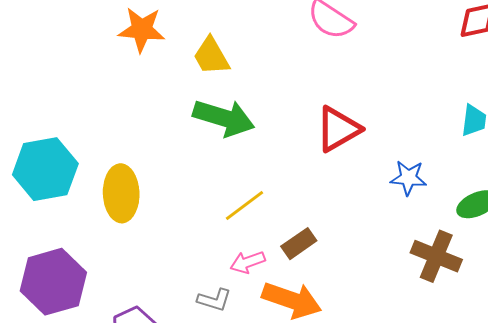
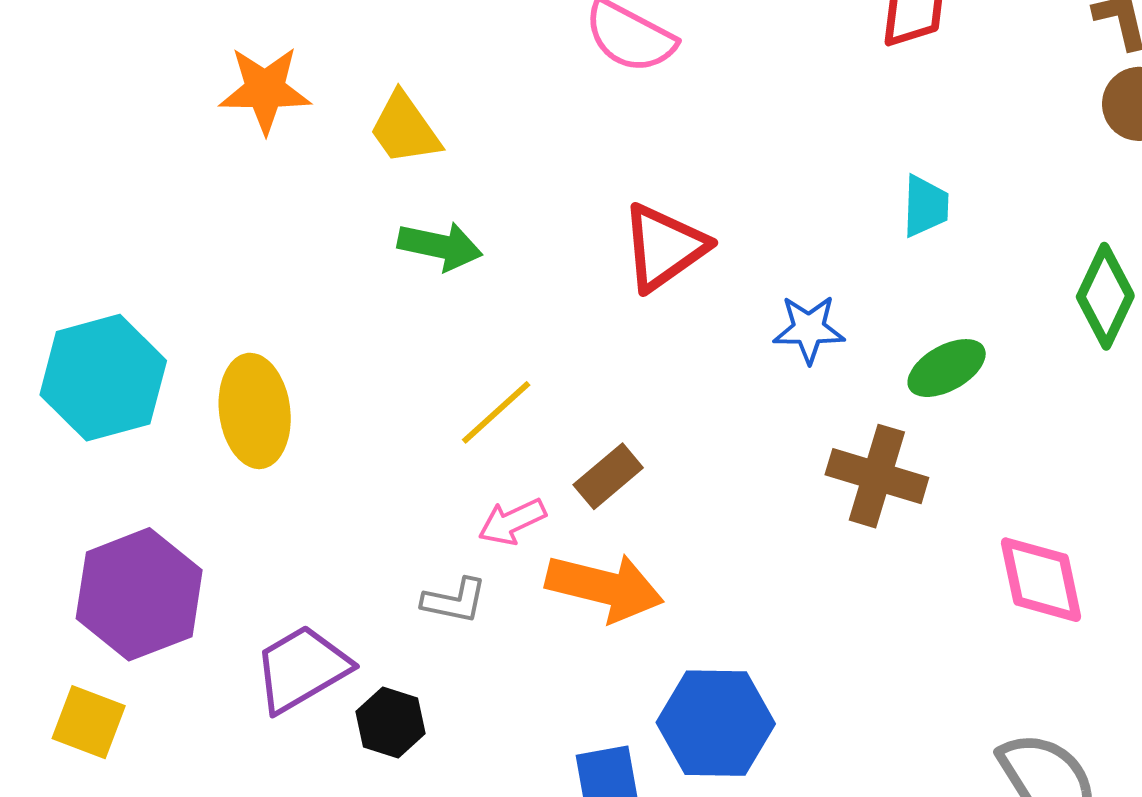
green arrow: (224, 118) -> (440, 246), size x0.7

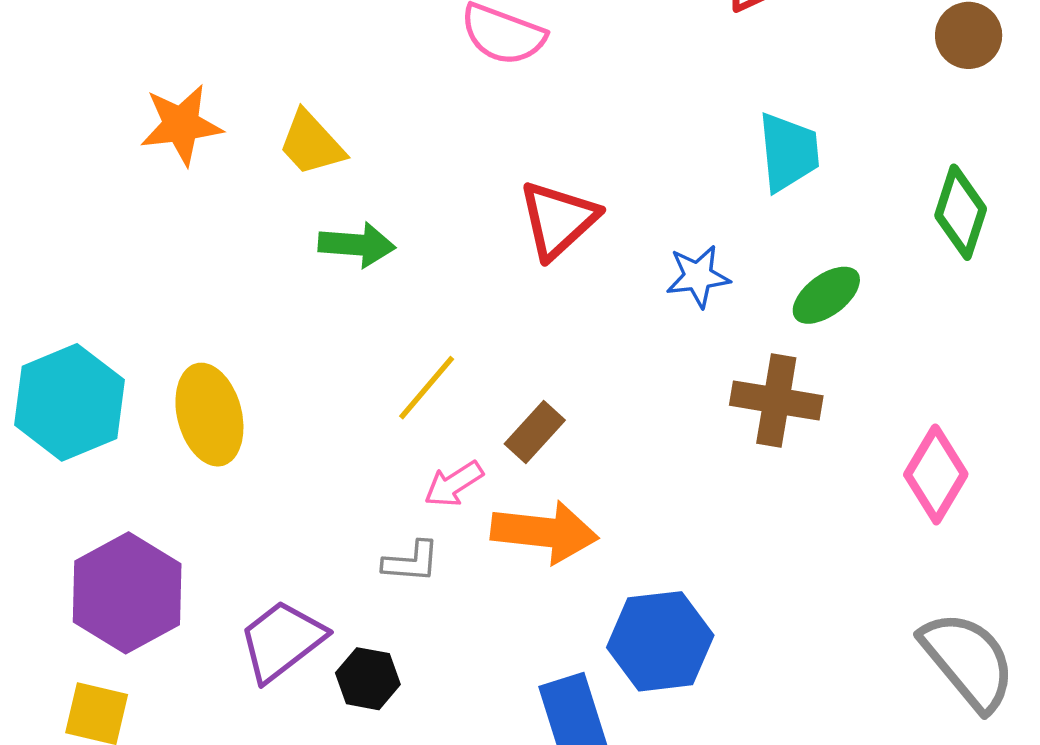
cyan trapezoid: (925, 206) -> (788, 152), size x1.4
pink diamond: (1041, 580) -> (936, 474), turned 50

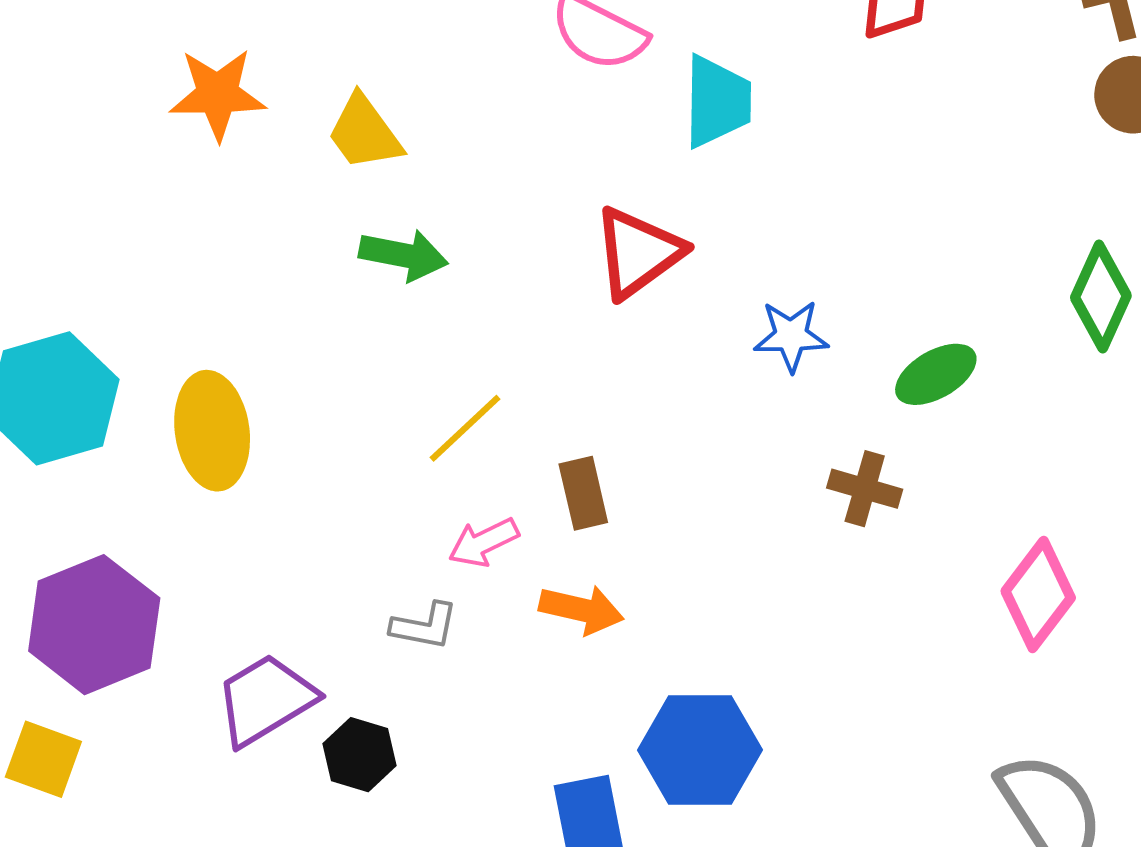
cyan trapezoid: (788, 152) -> (717, 102), moved
brown cross: (776, 400) -> (865, 489), size x0.7
brown rectangle: (535, 432) -> (583, 493), turned -62
orange arrow: (545, 532) -> (581, 609), size x0.7

